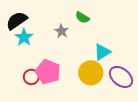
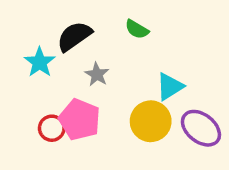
black semicircle: (17, 21) -> (74, 36), moved
gray star: (62, 31) -> (97, 74), moved

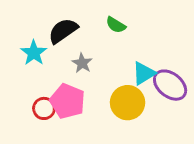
purple ellipse: (201, 128) -> (170, 85), moved

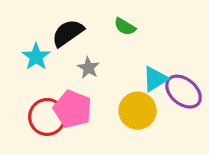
red circle: (44, 108) -> (47, 117), size x1.5

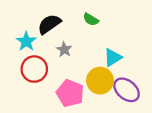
purple ellipse: (184, 92) -> (127, 90), moved
pink pentagon: (73, 109) -> (70, 93), moved
red circle: (47, 117) -> (34, 69), moved

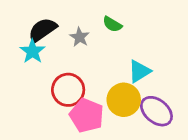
black semicircle: (49, 24) -> (42, 30), moved
gray star: (64, 49) -> (80, 37), moved
red circle: (34, 69) -> (68, 90), moved

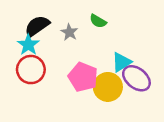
red circle: (68, 90) -> (31, 70), moved
purple ellipse: (156, 111) -> (136, 78), moved
pink pentagon: (87, 115) -> (83, 77), moved

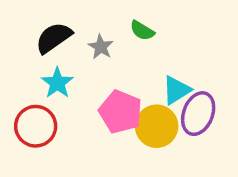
cyan star: (28, 45) -> (57, 83), moved
red circle: (31, 70) -> (36, 126), moved
purple ellipse: (136, 78) -> (198, 114), turned 72

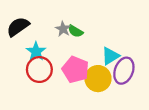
green semicircle: (142, 31) -> (75, 31), moved
black semicircle: (54, 38) -> (18, 27), moved
red circle: (36, 126) -> (39, 70), moved

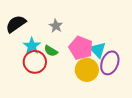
green semicircle: (75, 31) -> (51, 51), moved
cyan triangle: (110, 56) -> (98, 50), turned -42
pink pentagon: (75, 70) -> (81, 48), moved

